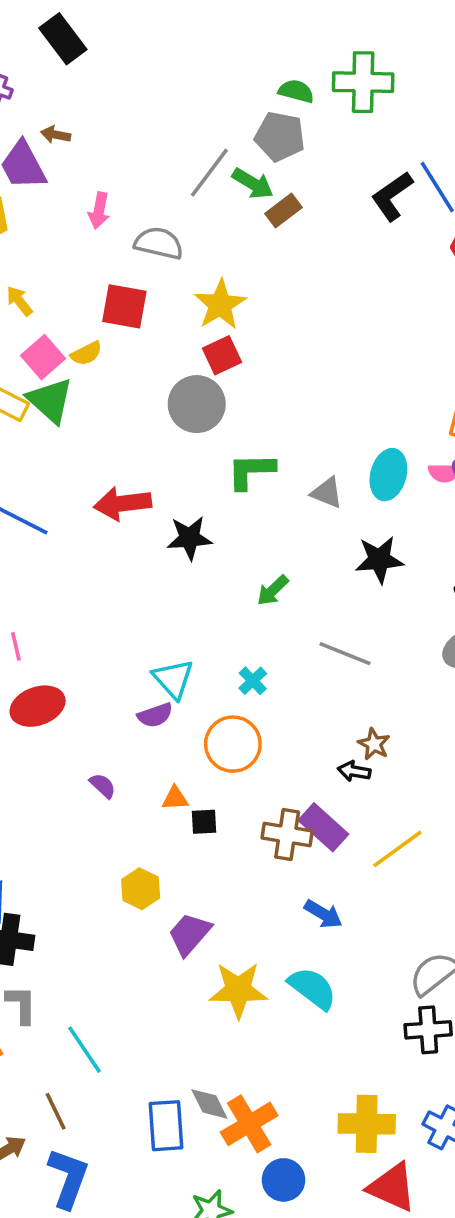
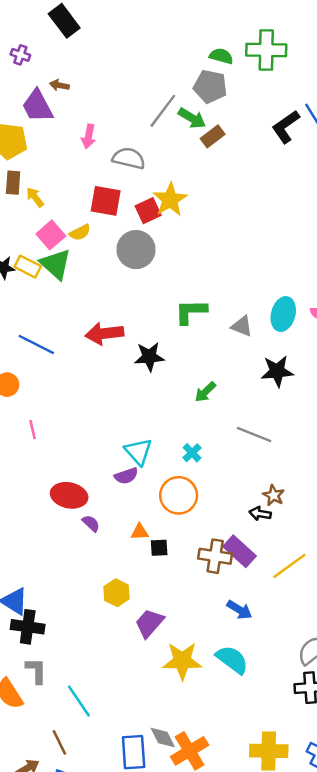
red square: (222, 355) -> (148, 211), moved
gray circle: (197, 404) -> (136, 250), moved
red ellipse: (38, 706) -> (69, 495), moved, turned 32

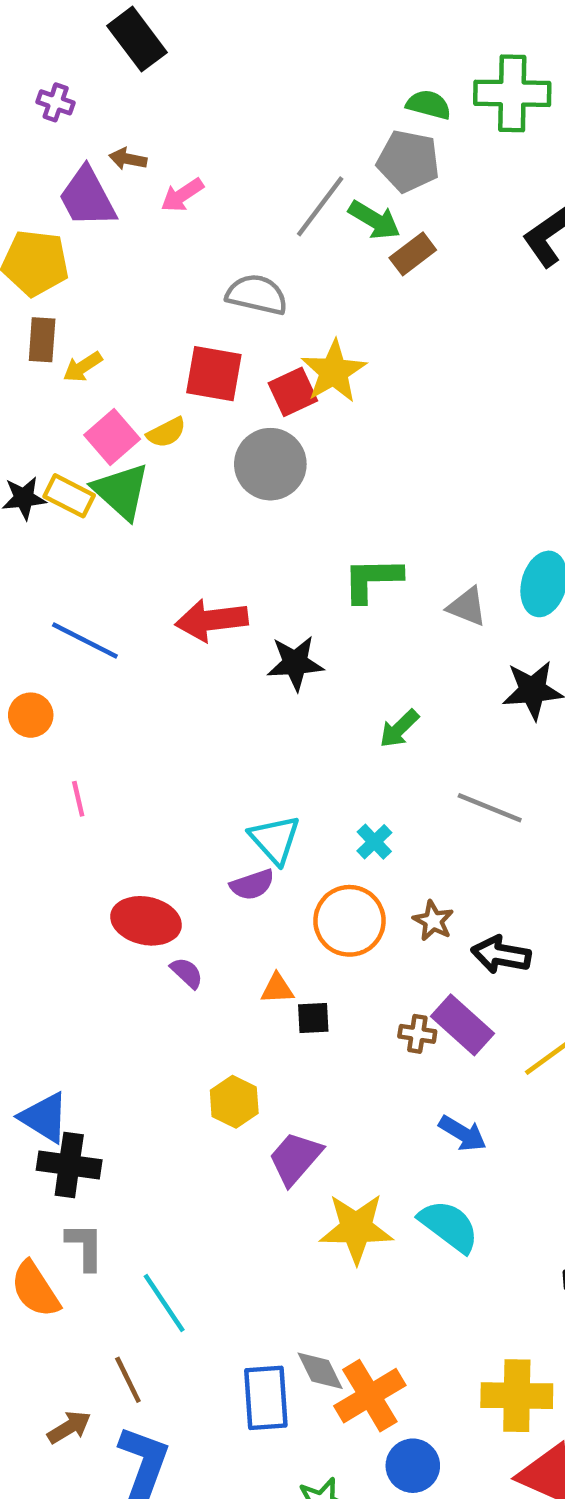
pink arrow: (89, 136) -> (182, 195), moved, turned 45
yellow arrow: (35, 197) -> (83, 367), turned -85
brown star: (274, 495) -> (433, 921), moved
black arrow: (260, 514) -> (501, 955), size x1.4
brown cross: (215, 556) -> (417, 1034), size x0.6

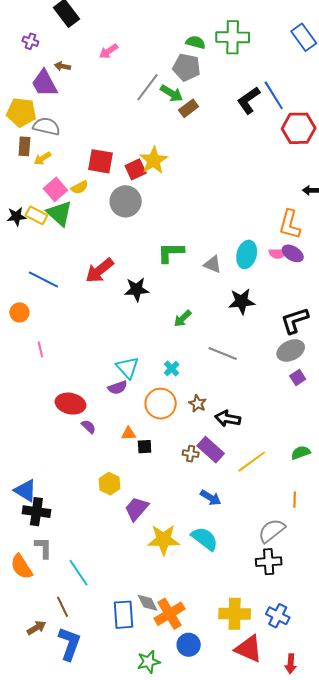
pink arrow: (182, 195) -> (109, 51), moved
gray semicircle: (257, 295) -> (46, 126), moved
red arrow: (212, 620) -> (100, 270), turned -32

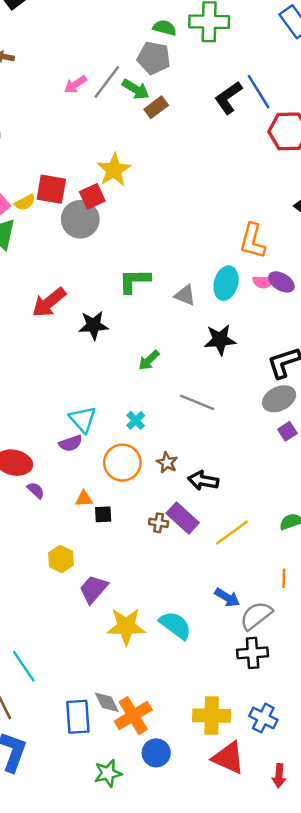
pink arrow: (109, 51) -> (75, 84), moved
red square: (101, 161) -> (51, 189), moved
red square: (136, 169) -> (92, 196), moved
orange L-shape: (290, 224) -> (253, 241), moved
blue arrow: (211, 498) -> (227, 598), moved

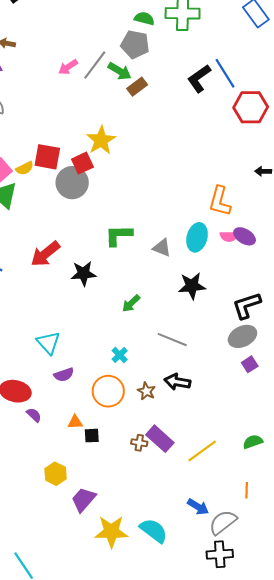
cyan triangle: (83, 419) -> (48, 343), moved
black arrow: (203, 481) -> (177, 382), moved

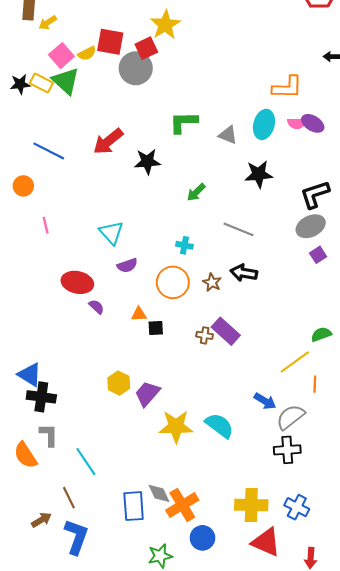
orange L-shape: (220, 201) -> (287, 87), turned -104
cyan cross: (120, 355) -> (184, 245), turned -35
yellow line: (202, 451) -> (295, 362), moved
yellow hexagon: (56, 474) -> (119, 383), moved

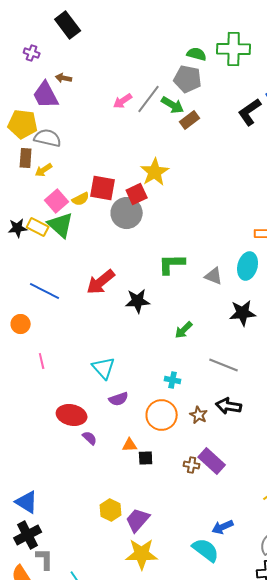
black cross: (41, 397) -> (28, 535), moved, turned -36
blue arrow: (265, 401) -> (223, 527), moved, turned 125
yellow star: (176, 427) -> (142, 554), moved

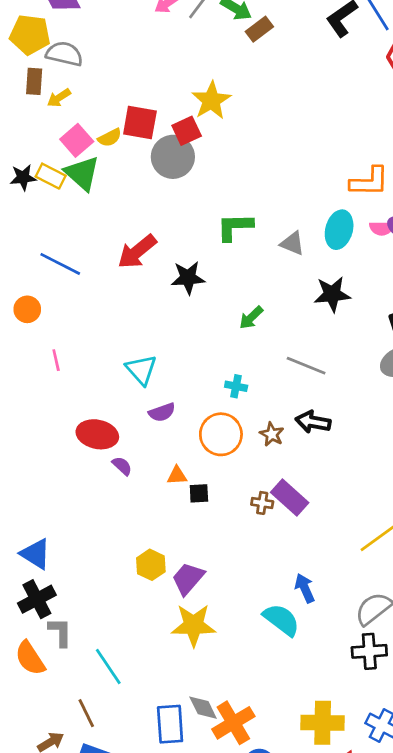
blue arrow: (223, 527) -> (305, 588), turned 90

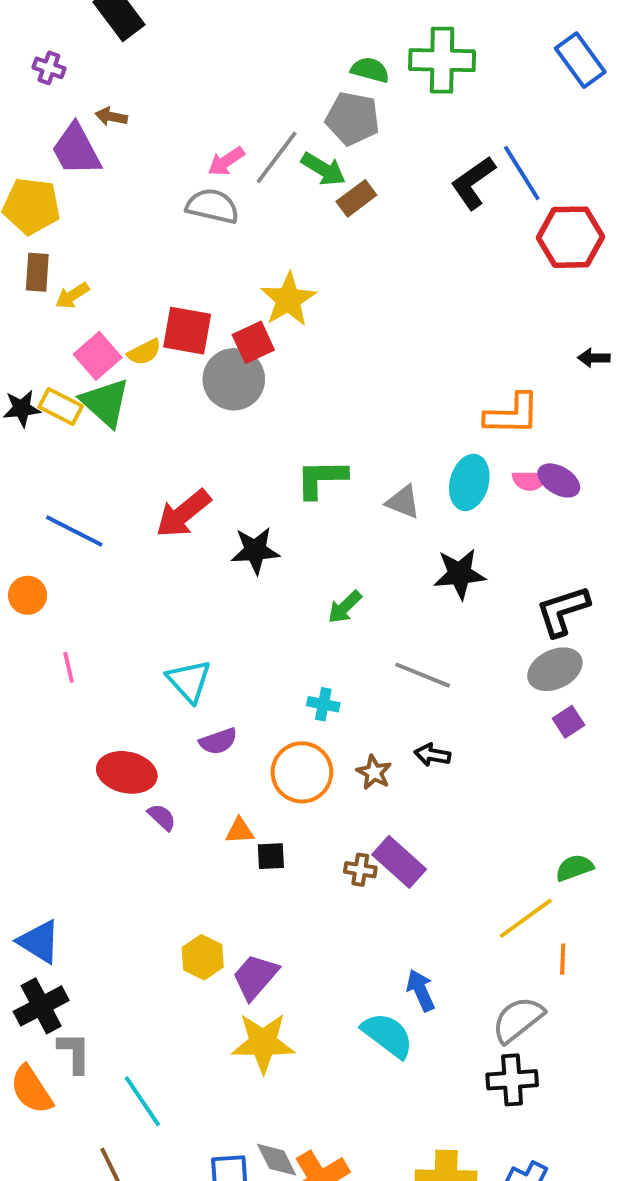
gray semicircle: (64, 54) -> (212, 206), moved
black arrow: (313, 422) -> (432, 755), size x0.7

